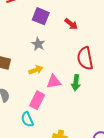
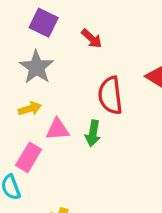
gray star: (38, 44) -> (37, 67), size x1.5

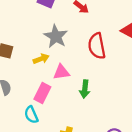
gray star: (37, 67) -> (56, 36), moved
green arrow: (93, 133) -> (85, 89), moved

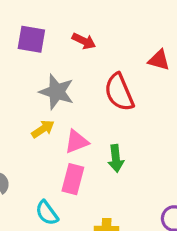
pink rectangle: (42, 93) -> (73, 179), moved

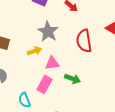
green arrow: (116, 158) -> (72, 79), turned -77

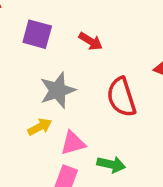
gray star: (48, 31) -> (58, 90), turned 30

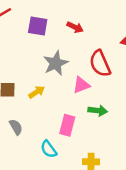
yellow arrow: (40, 127) -> (37, 92), moved
pink triangle: (73, 143) -> (81, 85), moved

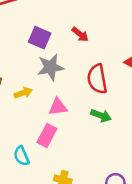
purple square: (38, 26) -> (40, 38), moved
pink triangle: (81, 85) -> (58, 107), moved
green arrow: (98, 111) -> (101, 116), moved

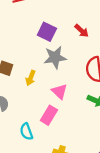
yellow arrow: (23, 93) -> (31, 78), turned 128
pink triangle: (58, 107) -> (59, 91), turned 49

